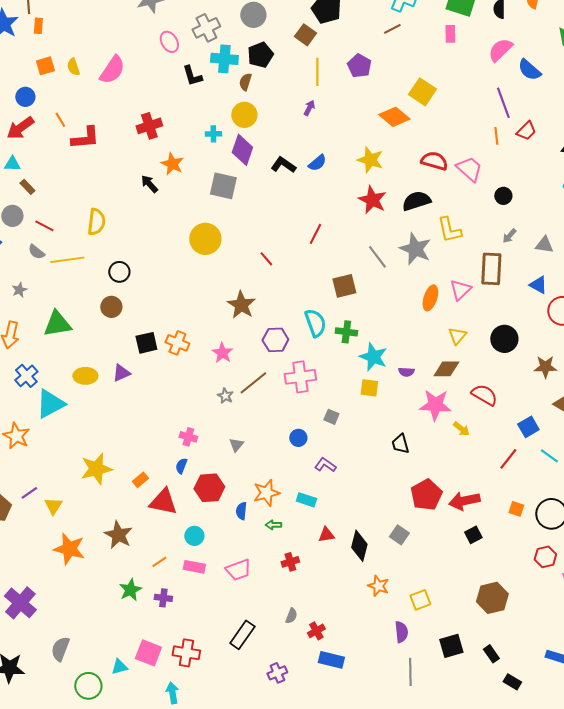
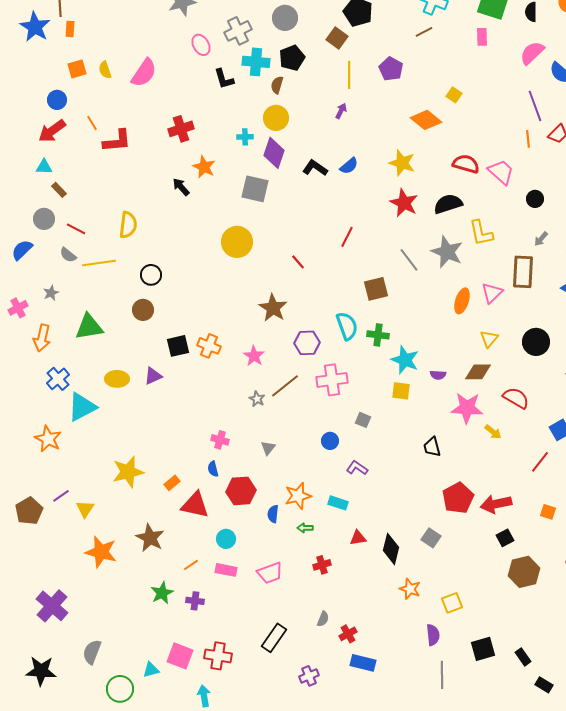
yellow square: (422, 92) -> (454, 95), size x0.6
blue semicircle: (181, 466) -> (213, 469), turned -35
brown hexagon: (492, 598) -> (524, 572), moved

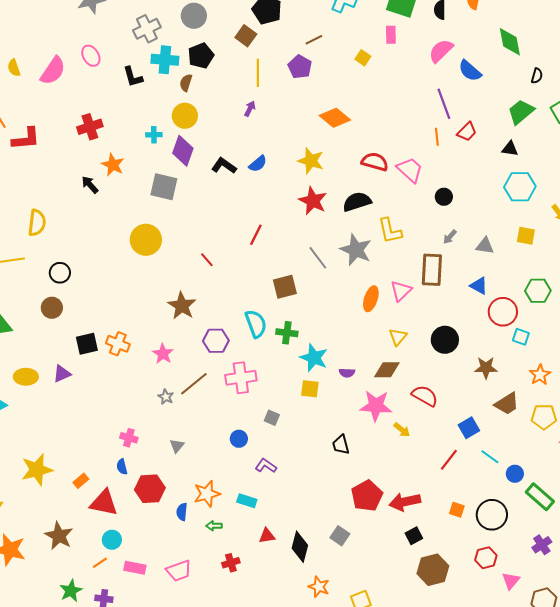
brown line: (424, 32) -> (314, 40), moved
pink ellipse: (201, 45) -> (91, 56), moved
yellow square: (454, 95) -> (363, 58), moved
cyan circle: (226, 539) -> (112, 540), moved

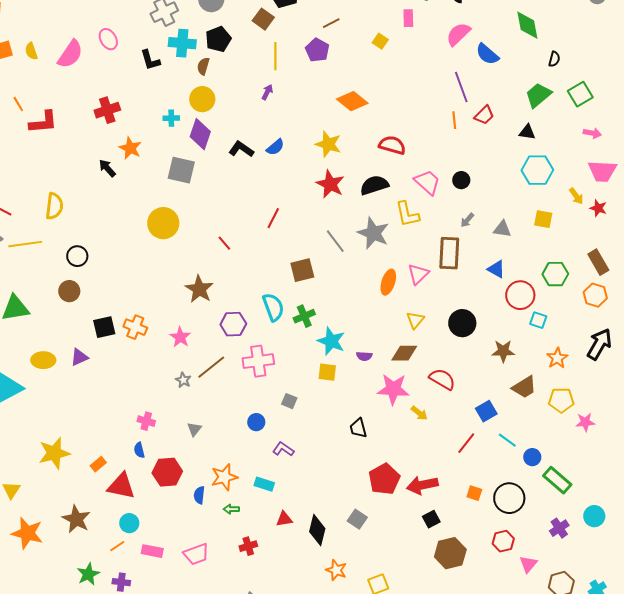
pink trapezoid: (410, 170) -> (427, 182), moved
green cross: (287, 333) -> (304, 316), turned -30

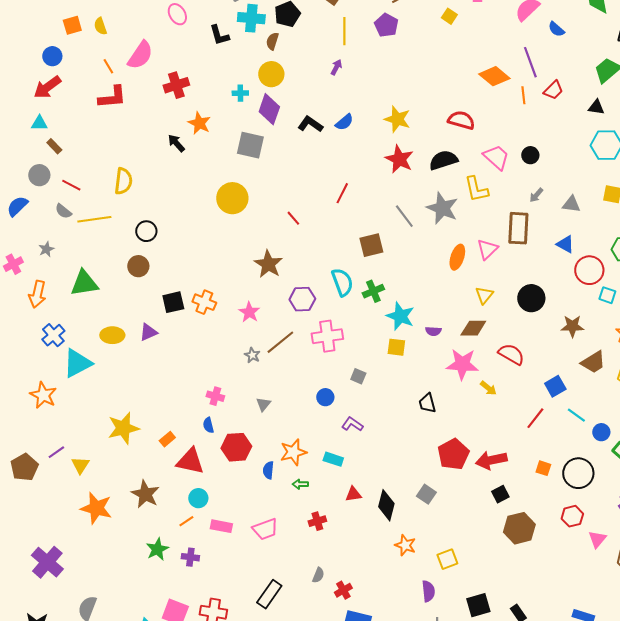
pink semicircle: (70, 54) -> (140, 55), moved
blue semicircle: (487, 54) -> (556, 29), size x0.7
orange diamond: (352, 101) -> (494, 76), moved
orange line: (18, 104) -> (108, 66), moved

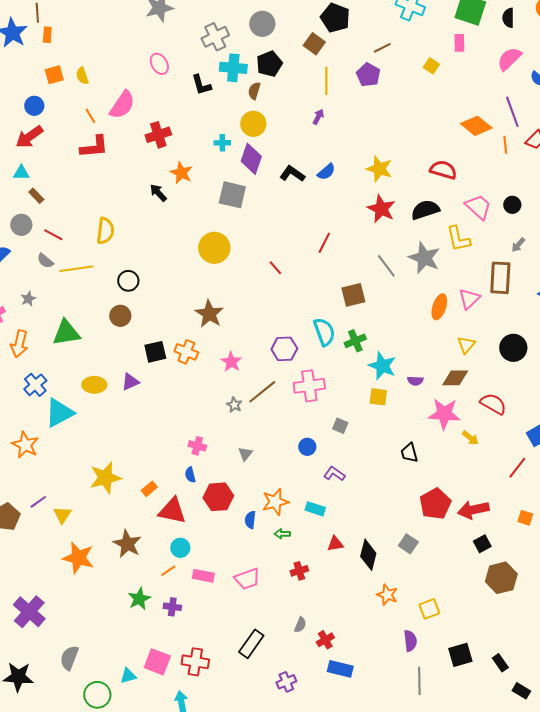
brown star: (268, 264) -> (209, 314), moved

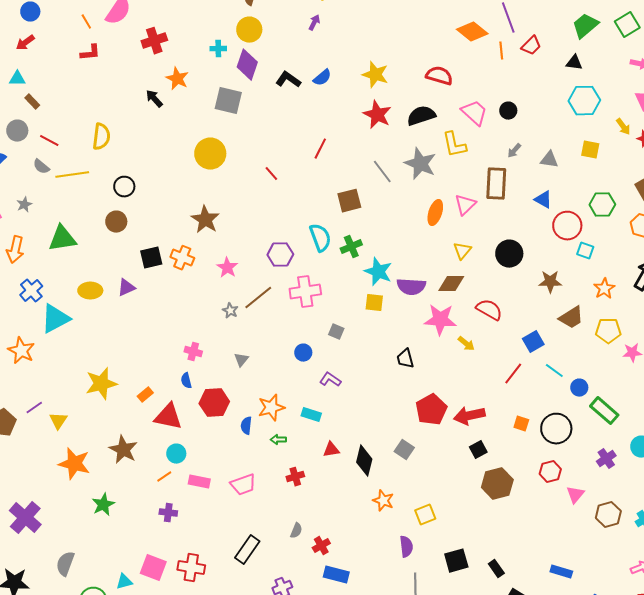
red arrow: (29, 137) -> (25, 43), size x0.7
red L-shape: (94, 147) -> (90, 53), size x0.7
purple semicircle: (415, 381) -> (411, 287), size x1.8
green star: (139, 599) -> (103, 505), moved

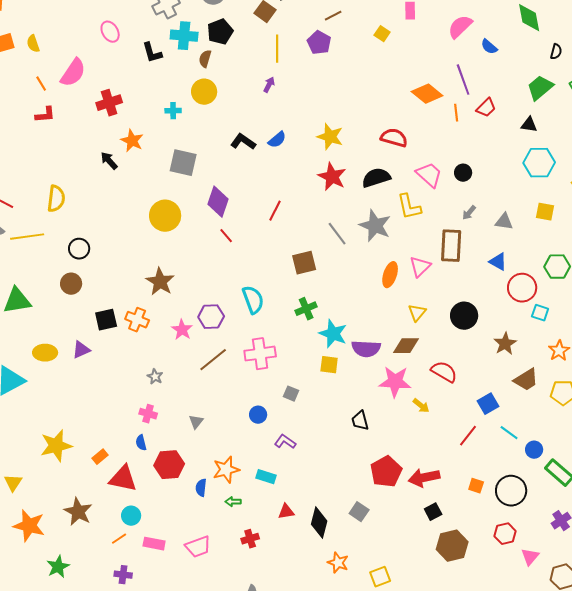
purple diamond: (247, 65) -> (218, 202), moved
cyan semicircle: (320, 238) -> (253, 300), moved
purple hexagon: (280, 255) -> (211, 317), moved
brown star: (550, 282) -> (505, 344), turned -30
gray star: (230, 311) -> (155, 377), moved

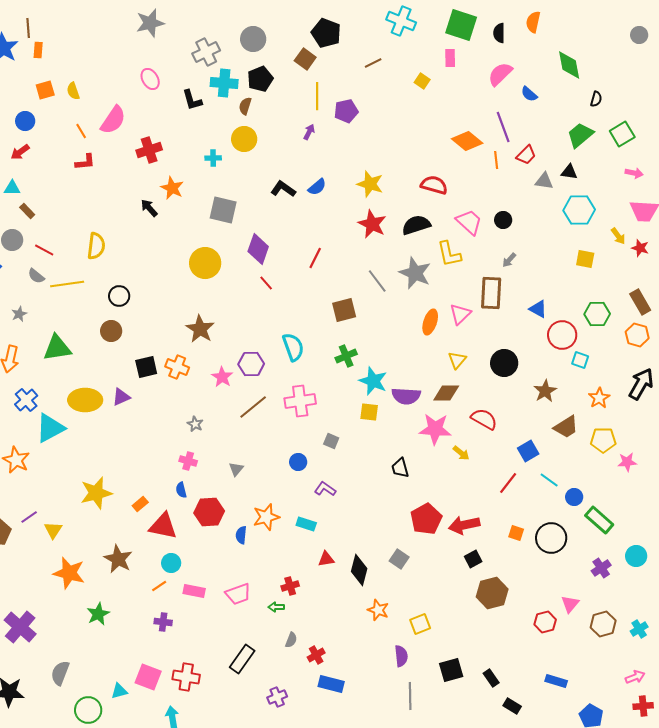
purple pentagon: (319, 43) -> (346, 111), moved, turned 30
gray triangle: (504, 222) -> (544, 181), moved
yellow ellipse: (45, 353) -> (85, 400), size x1.4
green arrow: (233, 502) -> (276, 607), moved
red hexagon: (505, 534) -> (545, 622), moved

